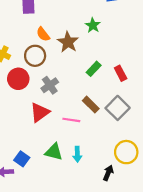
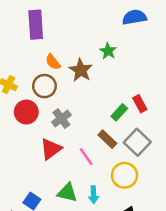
green rectangle: (94, 69) -> (119, 112), moved
pink line: (71, 120) -> (86, 157), turned 48
yellow circle: (126, 152) -> (125, 175), moved

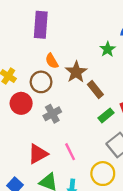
green star: (108, 51) -> (108, 49), moved
brown rectangle: (107, 139) -> (95, 89), moved
red triangle: (51, 149) -> (38, 154), moved

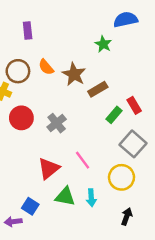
purple rectangle: (41, 25) -> (28, 31), size x0.6
brown circle: (41, 82) -> (18, 71), moved
brown rectangle: (95, 89) -> (98, 89), turned -72

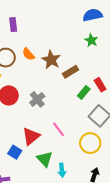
green star: (103, 44) -> (91, 40), moved
green triangle: (65, 197) -> (45, 159), turned 36
cyan arrow: (91, 198) -> (62, 170), moved
blue square: (30, 206) -> (15, 152), moved

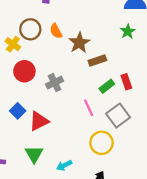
pink line: (59, 129) -> (89, 108), moved
blue square: (15, 152) -> (18, 111), moved
green triangle: (45, 159) -> (34, 154), moved
cyan arrow: (62, 170) -> (64, 165), turned 56

